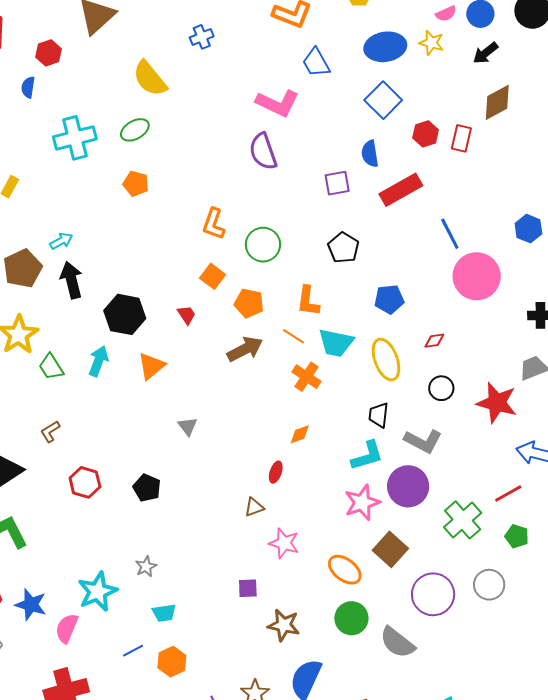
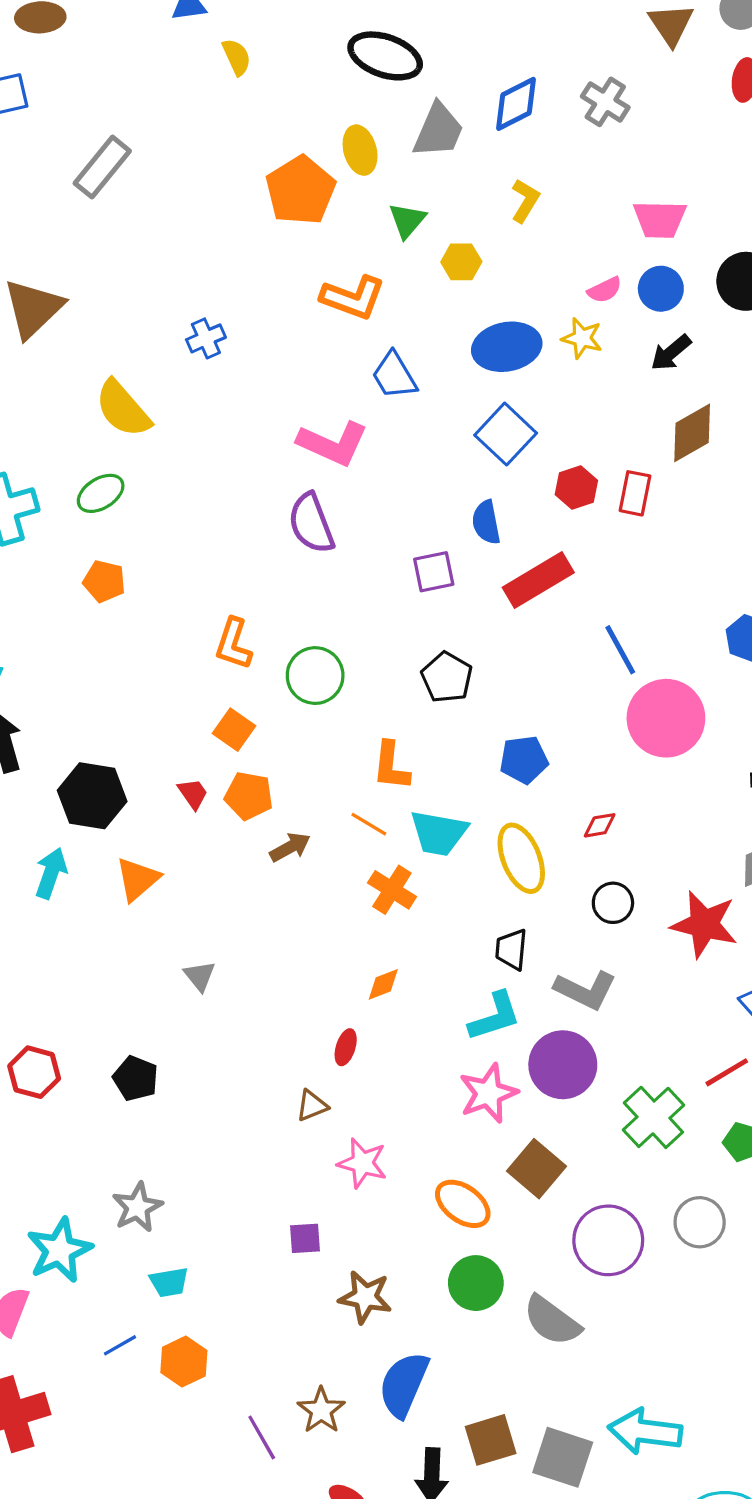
orange pentagon: (249, 303) -> (249, 796), moved
brown arrow: (245, 349) -> (290, 847), size x0.7
gray star: (146, 567) -> (137, 1207), size x1.4

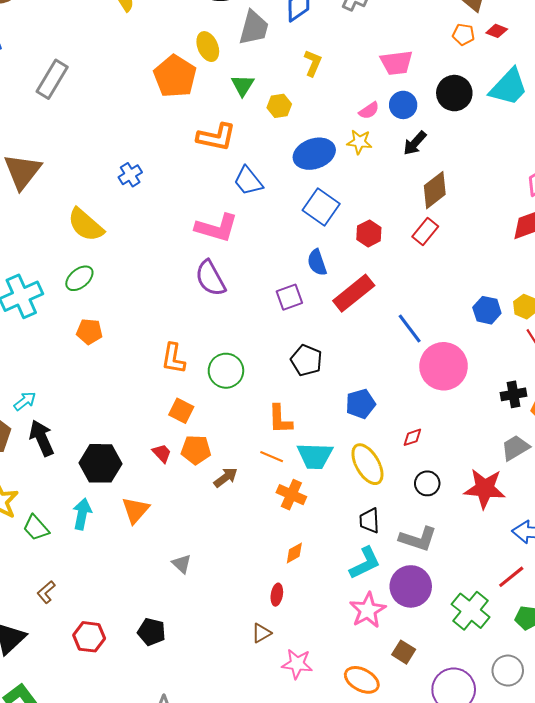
red rectangle: (635, 493) -> (425, 232), moved, turned 36
brown square: (536, 1169) -> (404, 652), size x0.7

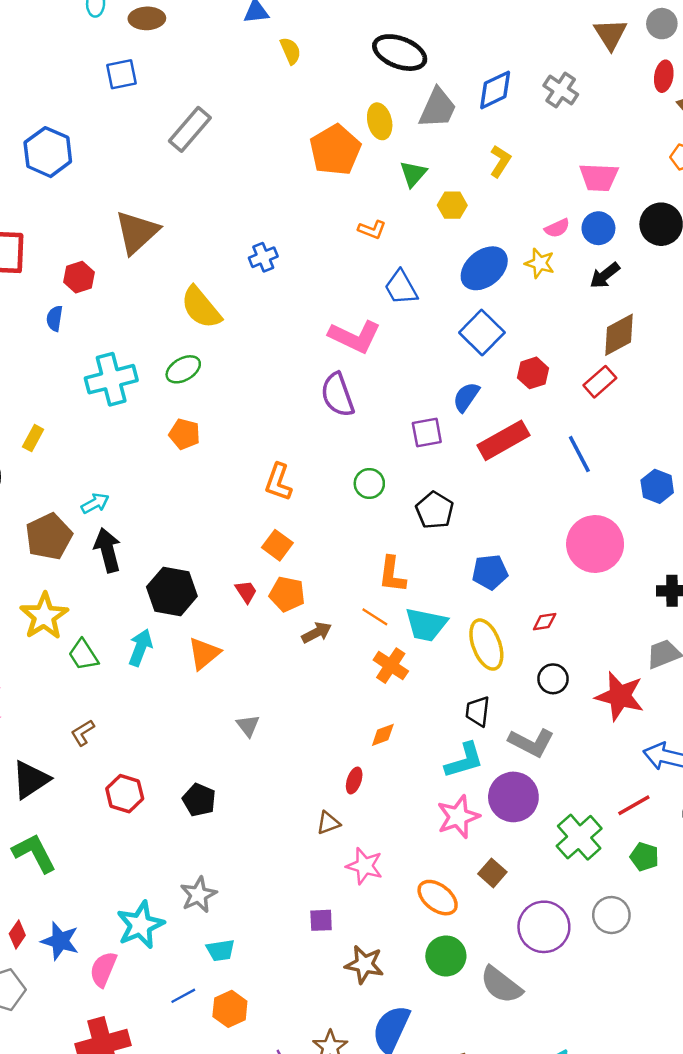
orange L-shape: (216, 137) -> (372, 230), size x0.6
blue ellipse: (314, 154) -> (484, 268), turned -30
blue semicircle: (317, 262) -> (466, 397), turned 44
blue line: (410, 329) -> (579, 454), moved
green circle: (226, 371) -> (369, 483), moved, size x0.7

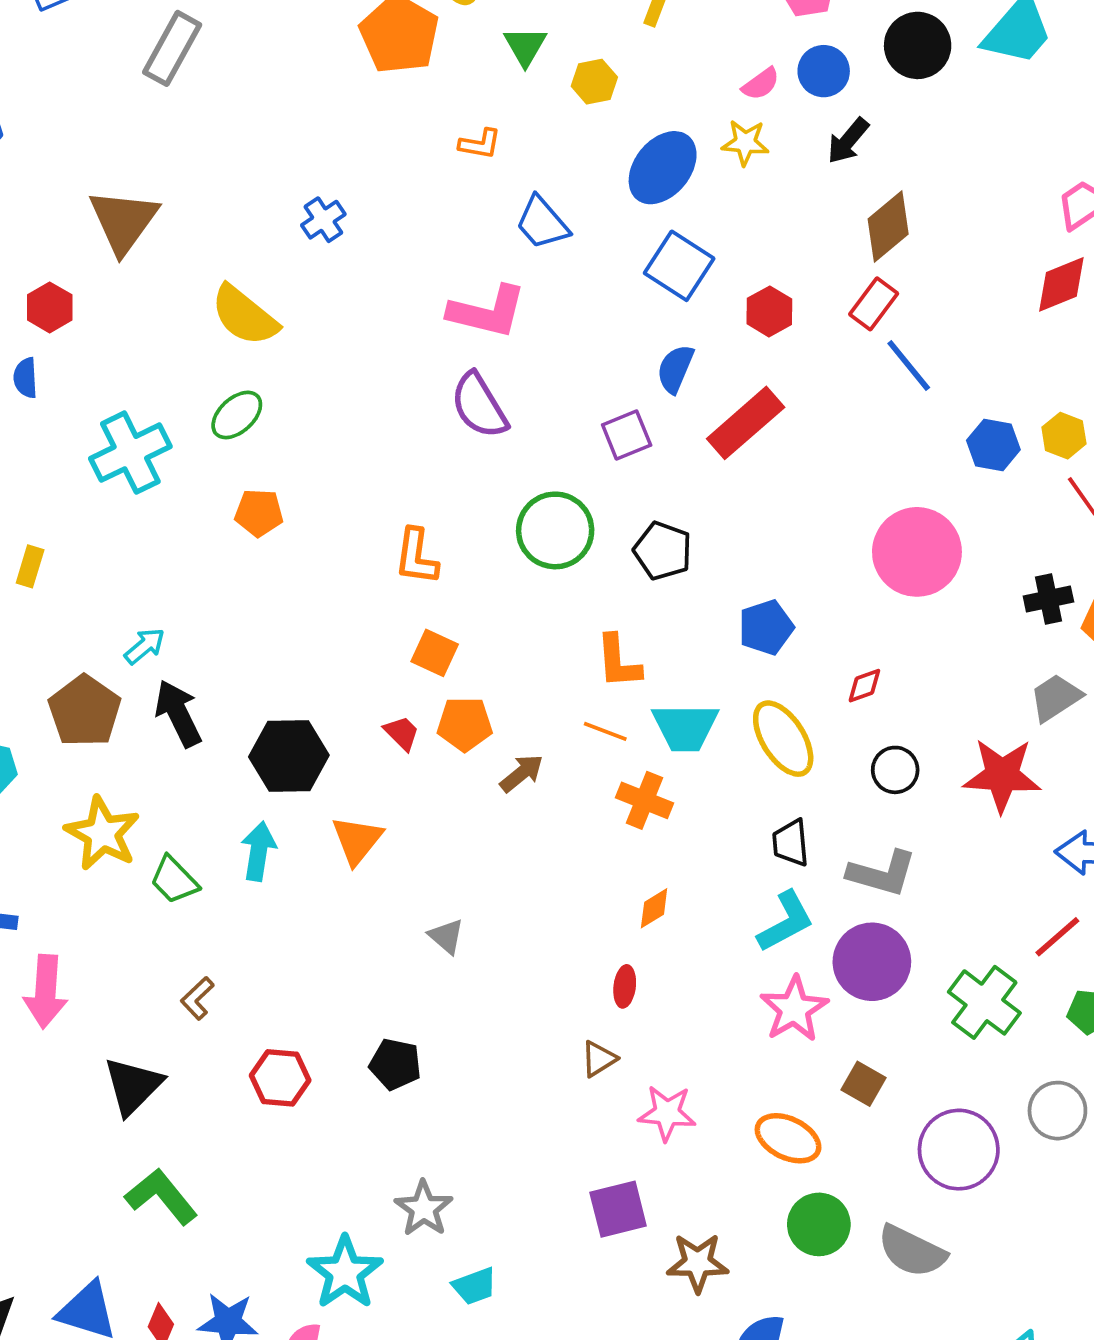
blue line: (579, 454) -> (909, 366), moved
green circle: (369, 483) -> (555, 530), size x1.6
purple square: (321, 920) -> (618, 1209), size x1.5

